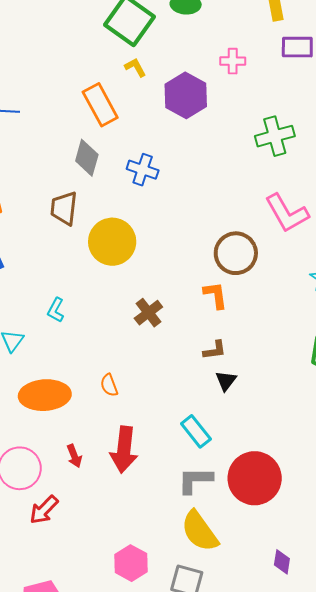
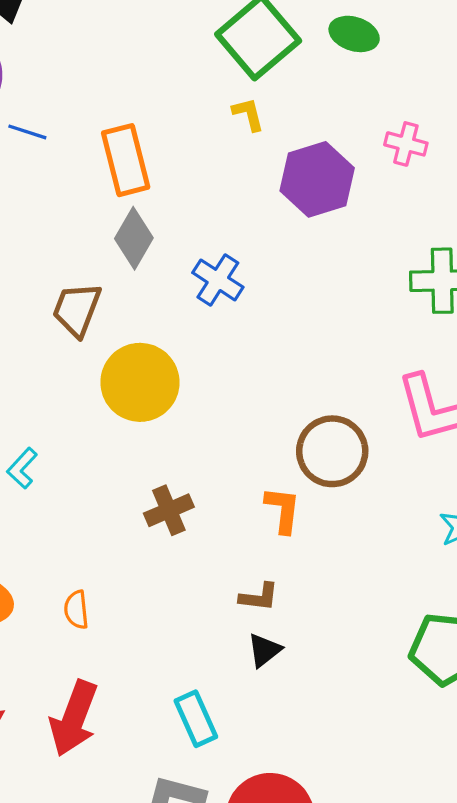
orange rectangle: (100, 105) -> (126, 160), moved

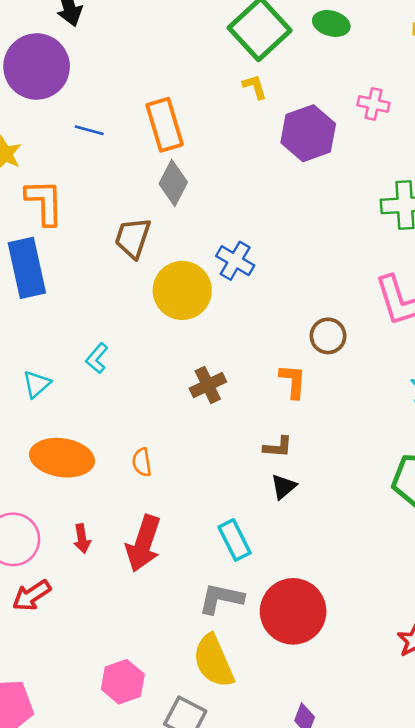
blue line: (27, 132) -> (89, 130), moved
blue cross: (218, 280) -> (235, 261), moved
brown circle: (332, 451) -> (328, 336), size x0.7

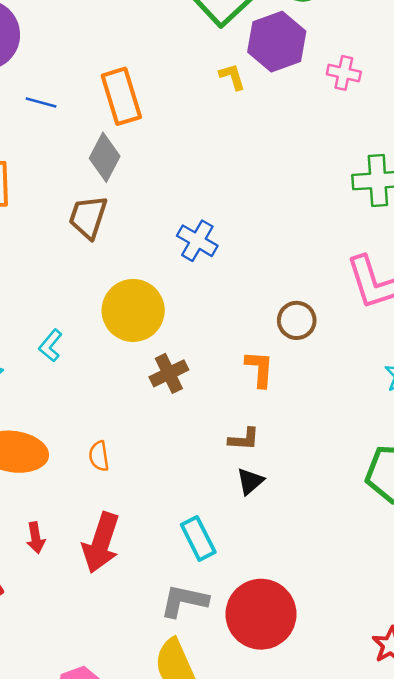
yellow L-shape: (255, 87) -> (232, 77), moved
purple hexagon: (308, 133) -> (277, 42), moved
gray diamond: (173, 183) -> (105, 157), moved
yellow circle: (182, 290) -> (133, 310), moved

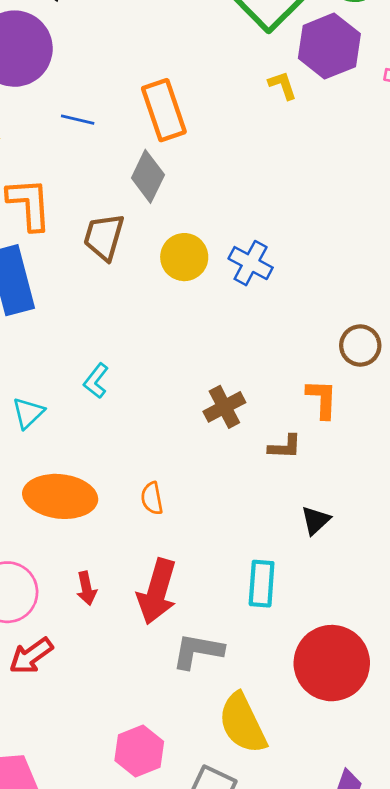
brown trapezoid: (88, 217) -> (104, 237), moved
yellow circle: (133, 310) -> (184, 257), moved, size x0.7
brown L-shape: (244, 439) -> (285, 447), moved
cyan rectangle: (198, 538) -> (262, 584), turned 33
gray L-shape: (184, 601) -> (198, 651), moved

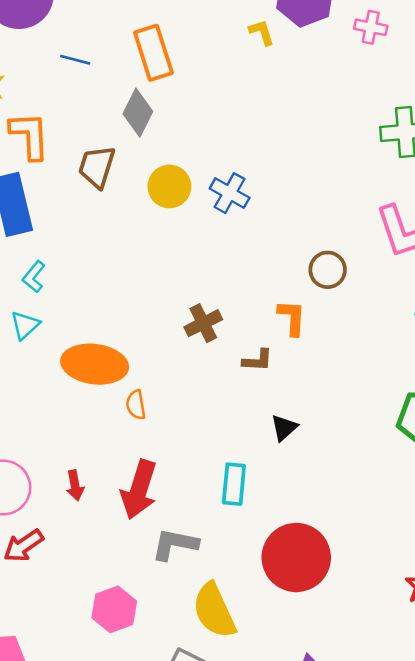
cyan L-shape: (96, 381) -> (34, 277), moved
orange ellipse: (60, 496) -> (95, 364), moved
pink hexagon: (139, 751) -> (114, 609), moved

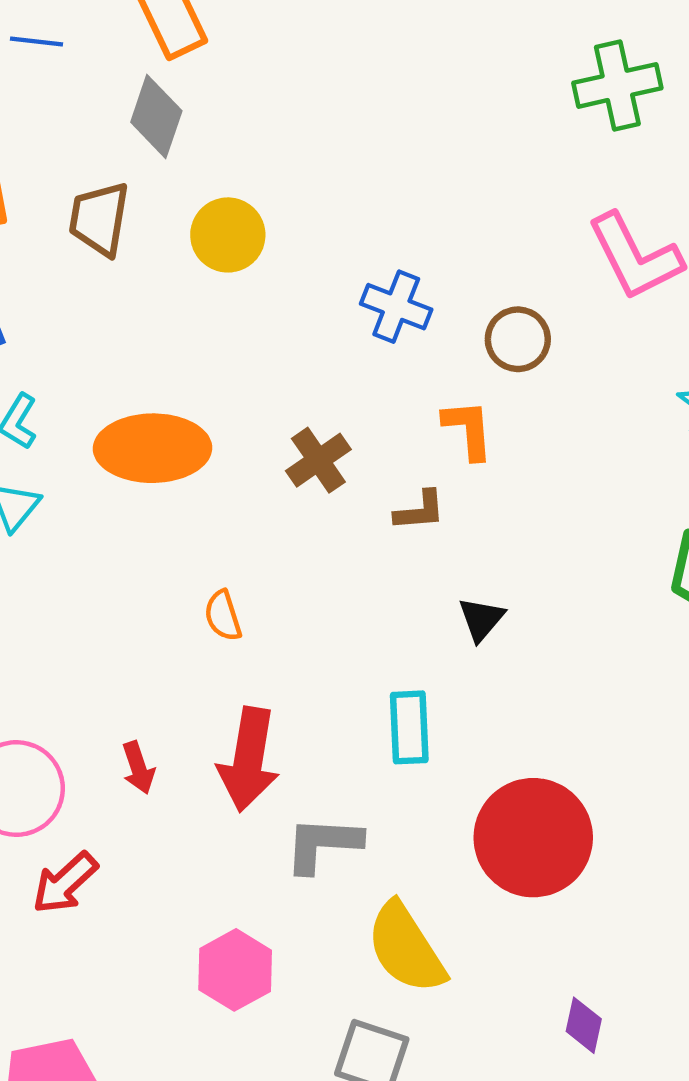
blue cross: (230, 193) -> (396, 307), moved
orange ellipse: (95, 364) -> (152, 448), moved

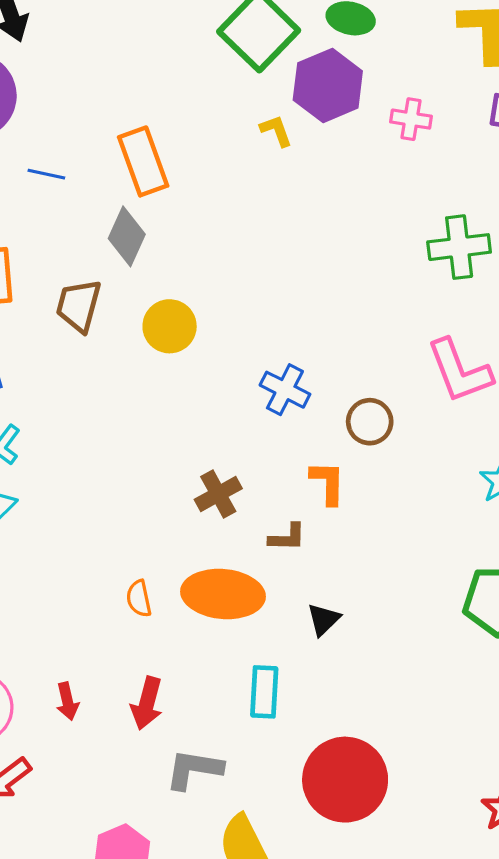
orange ellipse: (152, 448) -> (223, 594), moved
red arrow: (249, 759) -> (147, 703), size x0.7

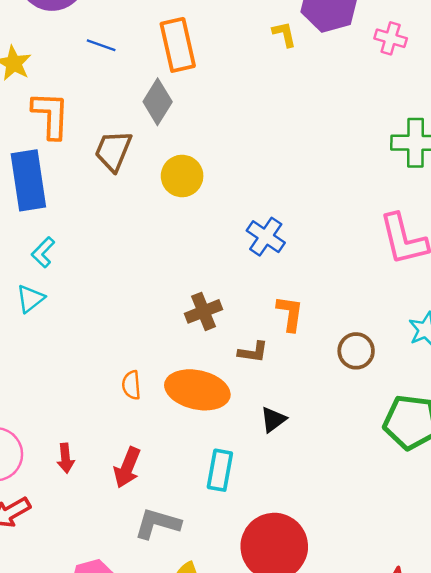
brown circle: (370, 422) -> (356, 351), moved

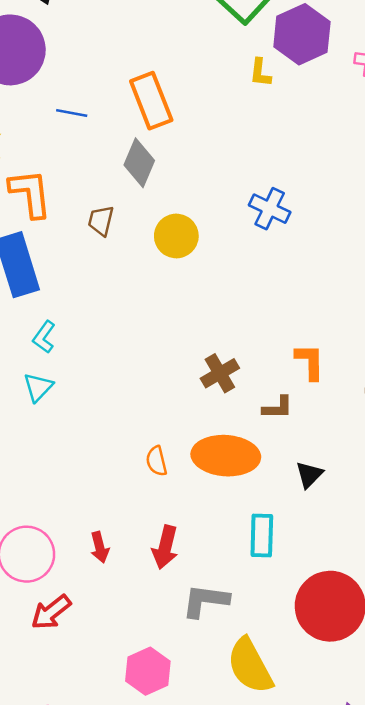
yellow L-shape: (284, 34) -> (260, 73), turned -152
brown trapezoid: (113, 151) -> (101, 221), size x0.7
blue cross: (266, 237) -> (270, 209), moved

